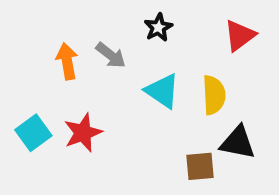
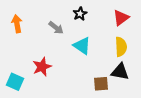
orange arrow: (67, 61) -> (17, 24), moved
yellow semicircle: (214, 95) -> (121, 47), moved
cyan square: (33, 133) -> (15, 82), moved, turned -30

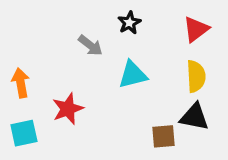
orange arrow: (17, 24) -> (21, 83), moved
cyan triangle: (82, 46) -> (133, 75), turned -48
cyan square: (15, 82) -> (24, 133), turned -36

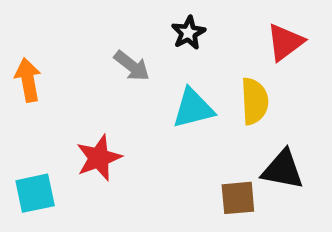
yellow semicircle: (196, 76) -> (254, 101), moved
orange arrow: (21, 83) -> (28, 80), moved

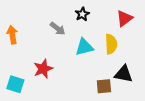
cyan square: (35, 193) -> (15, 84), turned 30

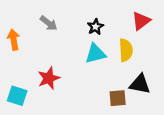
black star: (82, 14) -> (95, 27), moved
gray arrow: (58, 29) -> (49, 23), moved

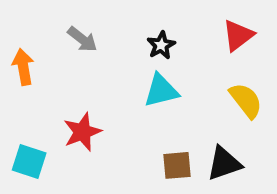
yellow semicircle: (126, 50) -> (246, 100), moved, turned -35
black triangle: (140, 84) -> (224, 163), moved, turned -30
brown square: (118, 98) -> (177, 165), moved

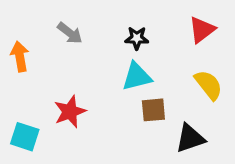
black star: (161, 45) -> (137, 38), turned 30
brown square: (177, 165) -> (153, 110), moved

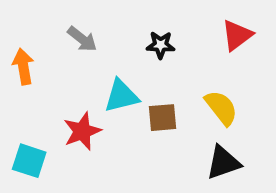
cyan triangle: (137, 77) -> (121, 96), moved
yellow semicircle: (209, 85) -> (221, 108), moved
brown square: (153, 110) -> (163, 118), moved

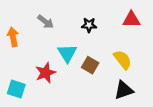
red triangle: (237, 35) -> (131, 20), turned 36
cyan triangle: (121, 96) -> (67, 53), turned -48
brown square: (163, 118) -> (90, 65), turned 35

